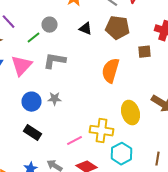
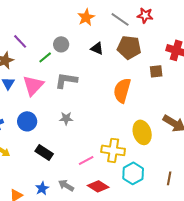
blue circle: (32, 102) -> (27, 121), moved

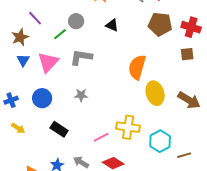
brown pentagon: (129, 47) -> (160, 24), moved
brown square: (156, 71) -> (187, 54), moved
yellow ellipse: (142, 132) -> (155, 93), moved
cyan hexagon: (133, 173) -> (160, 141), moved
brown line: (169, 178) -> (184, 155), turned 64

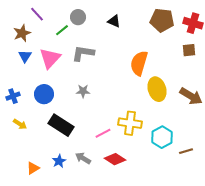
black rectangle: (59, 129) -> (61, 125), size x1.4

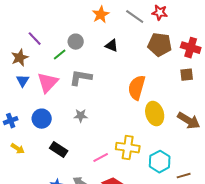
black rectangle: (61, 125) -> (59, 150), size x0.7

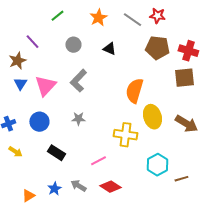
green line: (60, 55) -> (57, 16), moved
brown square: (187, 75) -> (184, 78), size x1.5
gray L-shape: (81, 78) -> (78, 81), turned -55
yellow cross: (128, 148) -> (125, 135), moved

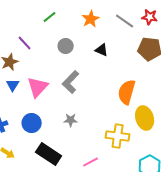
black rectangle: (56, 153) -> (49, 154), size x1.4

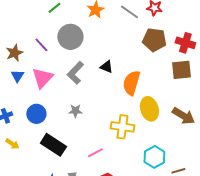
purple line: (25, 43) -> (41, 45), moved
gray circle: (66, 46) -> (70, 37), size x1.6
black triangle: (102, 50) -> (106, 67), moved

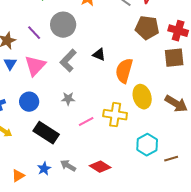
pink line: (95, 153) -> (86, 122), moved

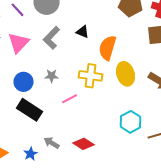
blue circle: (29, 102) -> (24, 82), moved
yellow cross: (115, 115) -> (90, 76), moved
blue star: (44, 169) -> (30, 154), moved

